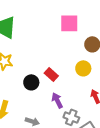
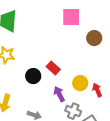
yellow circle: (83, 68) -> (80, 83), moved

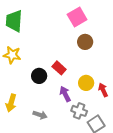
pink square: (71, 17) -> (77, 17), turned -30
brown circle: (94, 38) -> (85, 42), moved

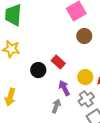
gray cross: (79, 111) -> (86, 99), moved, turned 35
gray arrow: (40, 115) -> (56, 106), moved, turned -88

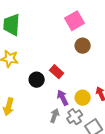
yellow circle: (85, 77) -> (83, 98), moved
gray cross: (86, 99) -> (75, 117), moved

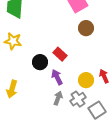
purple arrow: (63, 98) -> (57, 77), moved

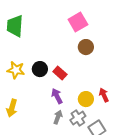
yellow star: (13, 41) -> (16, 70), moved
black circle: (40, 62) -> (40, 69), moved

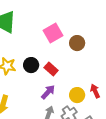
pink square: (78, 22) -> (53, 33), moved
purple arrow: (57, 96) -> (48, 92), turned 70

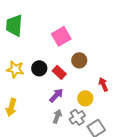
brown circle: (77, 43) -> (79, 60), moved
red arrow: (95, 91) -> (103, 84), moved

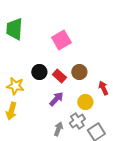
brown circle: (79, 60) -> (79, 72), moved
yellow star: (15, 69) -> (15, 86), moved
gray arrow: (57, 116) -> (58, 129), moved

